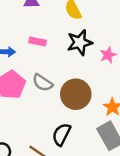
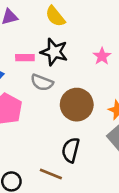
black star: (80, 43) -> (54, 52), moved, turned -30
gray semicircle: (43, 83) -> (42, 83), moved

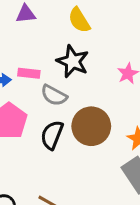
pink rectangle: (25, 58) -> (29, 73), moved
black semicircle: (71, 150) -> (52, 135), moved

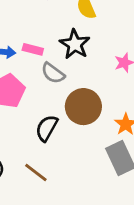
black semicircle: (52, 135) -> (47, 128), moved

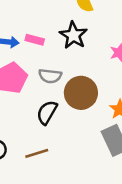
gray semicircle: (53, 73) -> (50, 76), moved, turned -30
brown line: (36, 173) -> (37, 153), turned -55

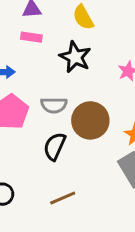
pink rectangle: (35, 40) -> (31, 37), moved
brown line: (37, 153) -> (63, 198), moved

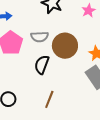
brown line: (63, 198) -> (49, 99), turned -42

